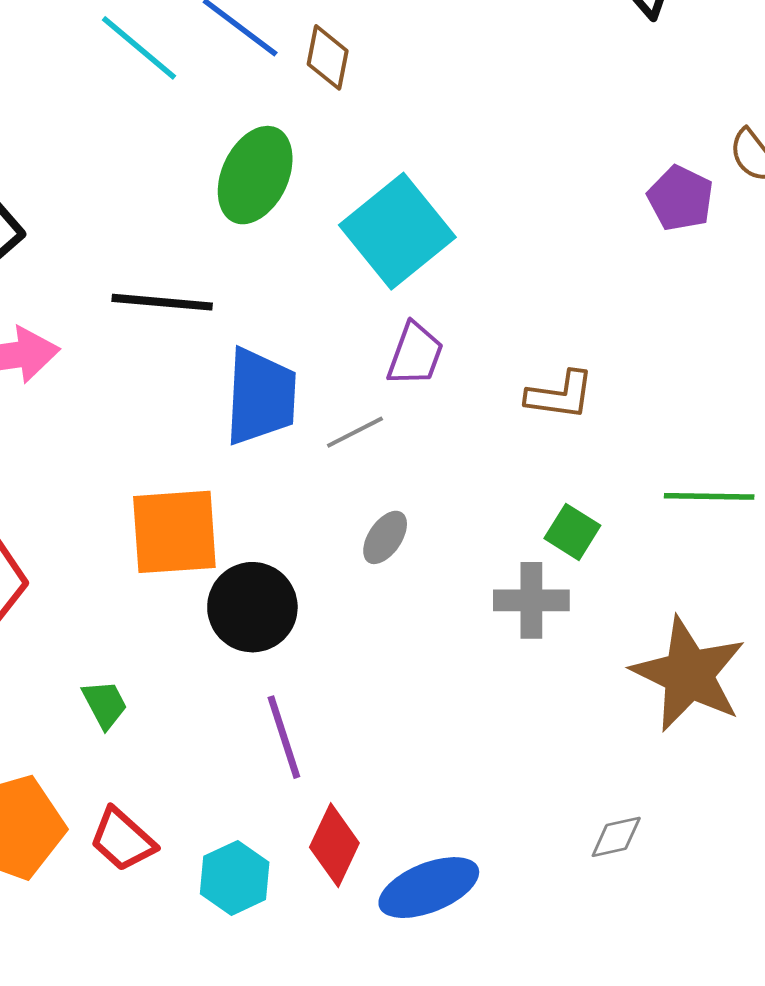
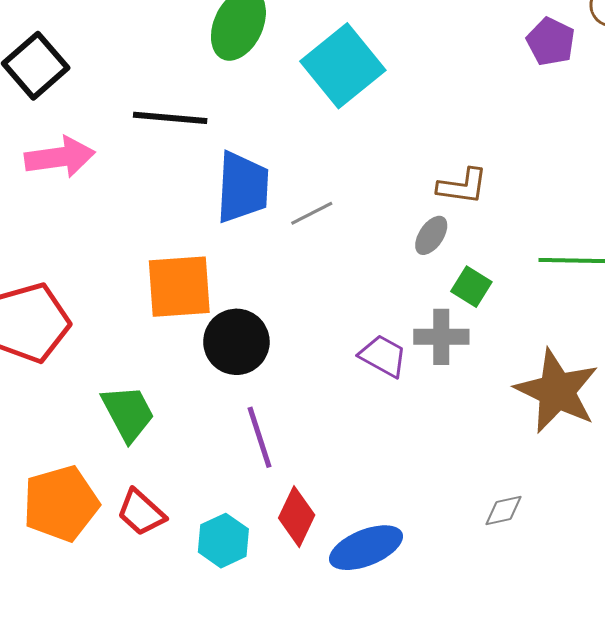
purple trapezoid: (415, 354) -> (383, 356), moved, turned -81
gray ellipse: (385, 537) -> (431, 235), moved
green trapezoid: (105, 704) -> (128, 413), size x1.6

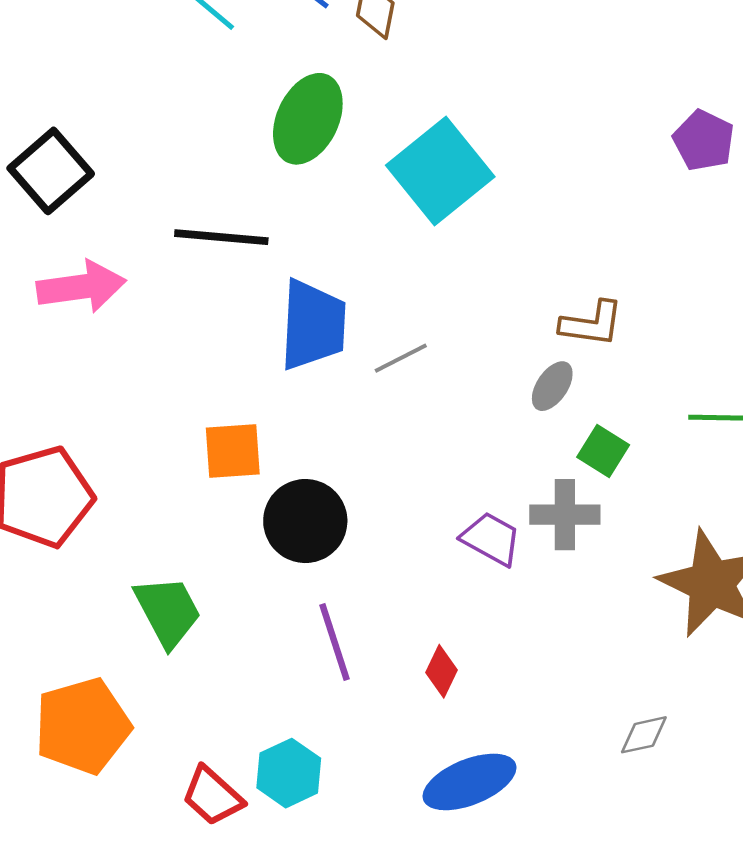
orange square: (179, 287) -> (233, 451), size x0.7
red trapezoid: (141, 513) -> (212, 796), moved
red diamond: (297, 517) -> (441, 671), moved, size x0.7

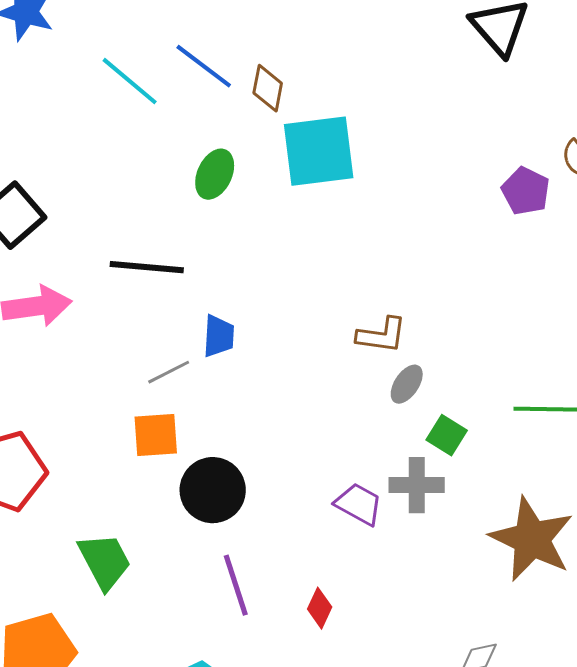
green ellipse: (308, 119) -> (215, 174), size x0.7
cyan square: (440, 171) -> (319, 151), moved, turned 32
brown L-shape: (592, 324) -> (382, 335), moved
blue trapezoid: (313, 325) -> (219, 336), size x0.6
gray line: (401, 358) -> (169, 372), moved

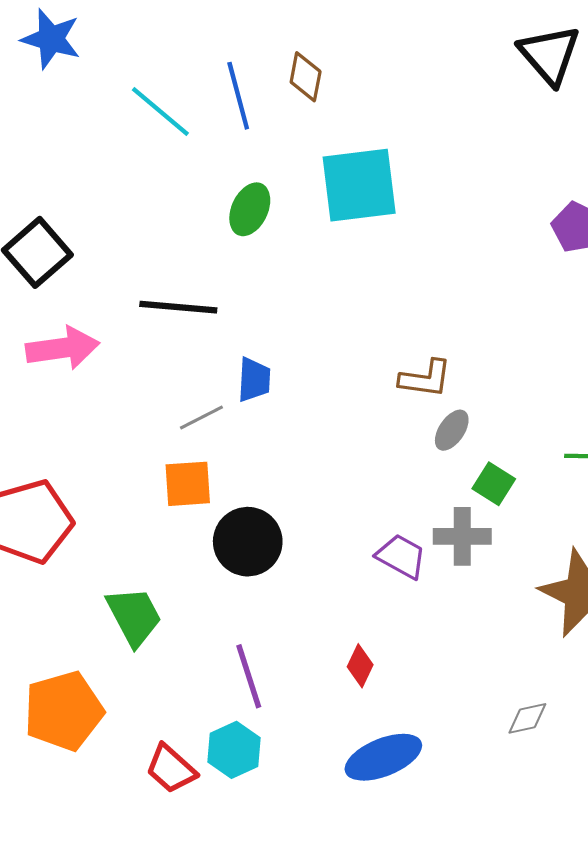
blue line: (204, 66) -> (238, 96), turned 38
brown diamond: (268, 88) -> (306, 77), moved
purple line: (236, 585) -> (249, 676), moved

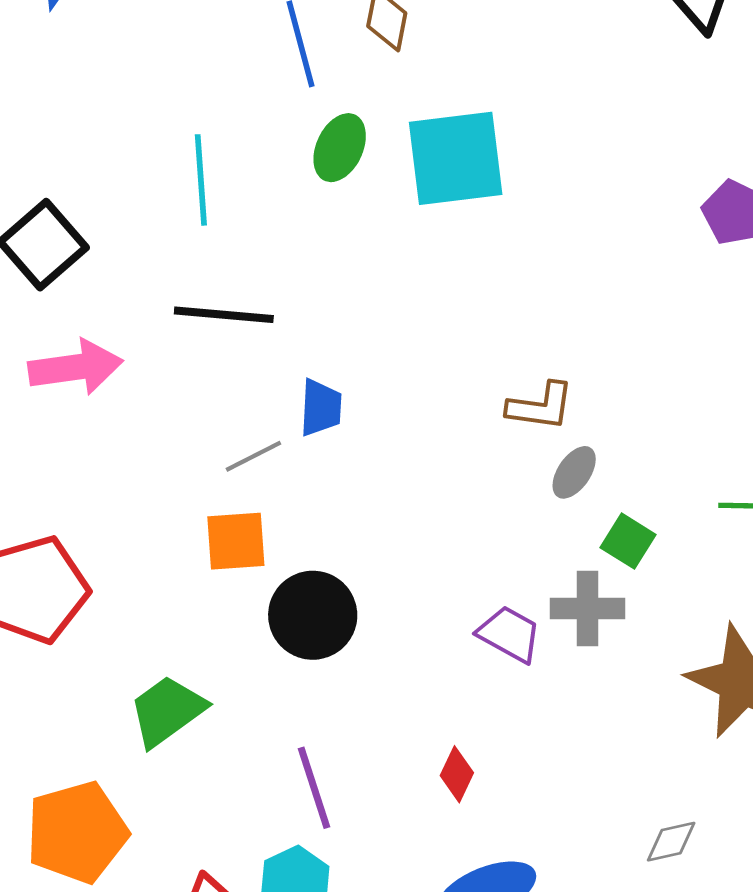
cyan line: (160, 111) -> (201, 180), moved, turned 46
green ellipse: (250, 209) -> (340, 148), moved
green trapezoid: (134, 616) -> (167, 711), turned -98

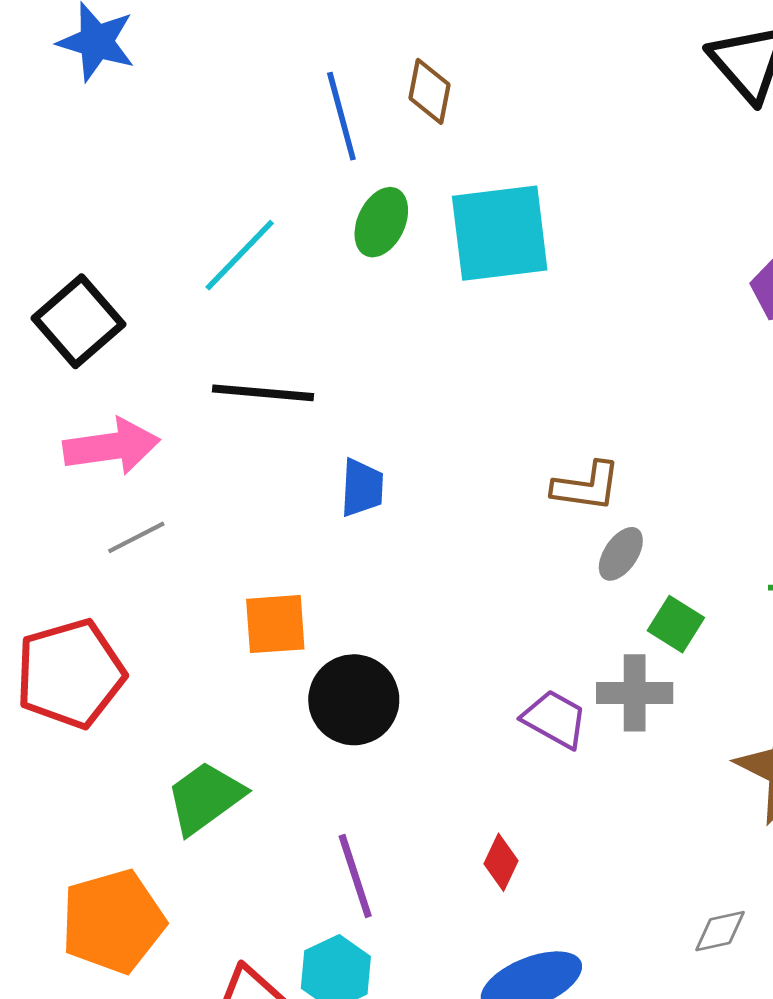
cyan line: (201, 180) -> (240, 255), turned 48
gray line: (253, 456) -> (136, 537), moved

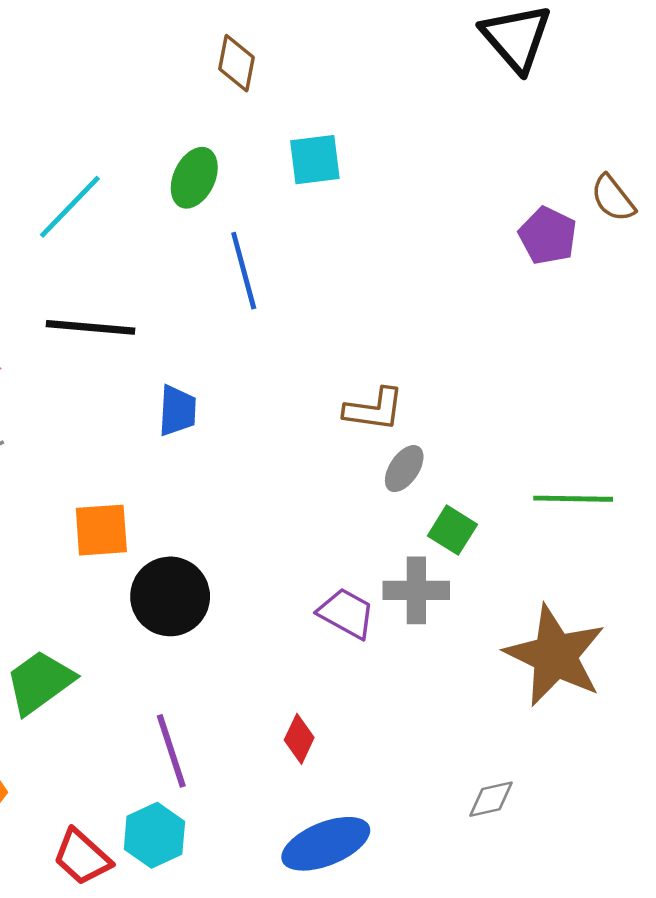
blue line: (341, 116) -> (244, 271), moved
cyan square: (500, 233) -> (315, 160), moved, size x0.6

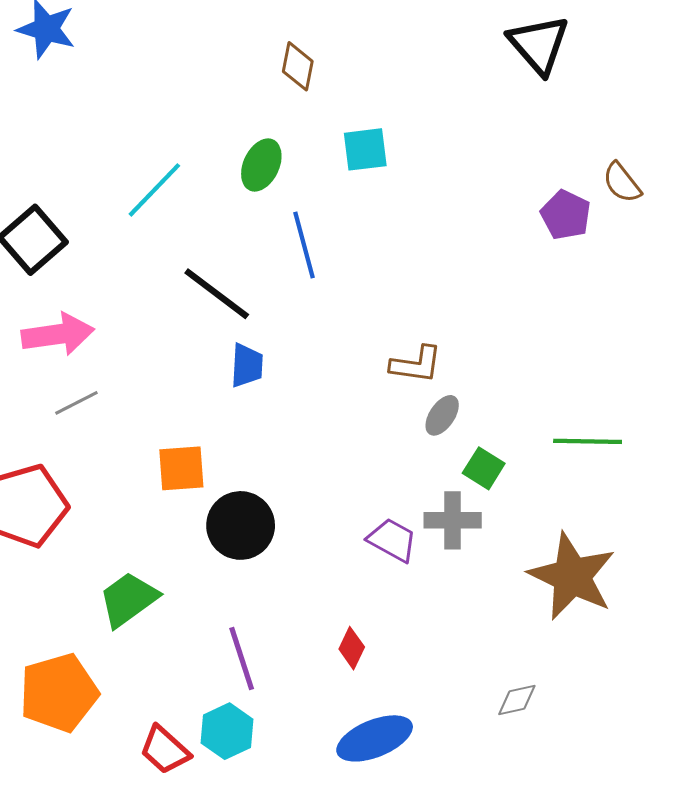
black line: (90, 327) -> (217, 294), moved, turned 32

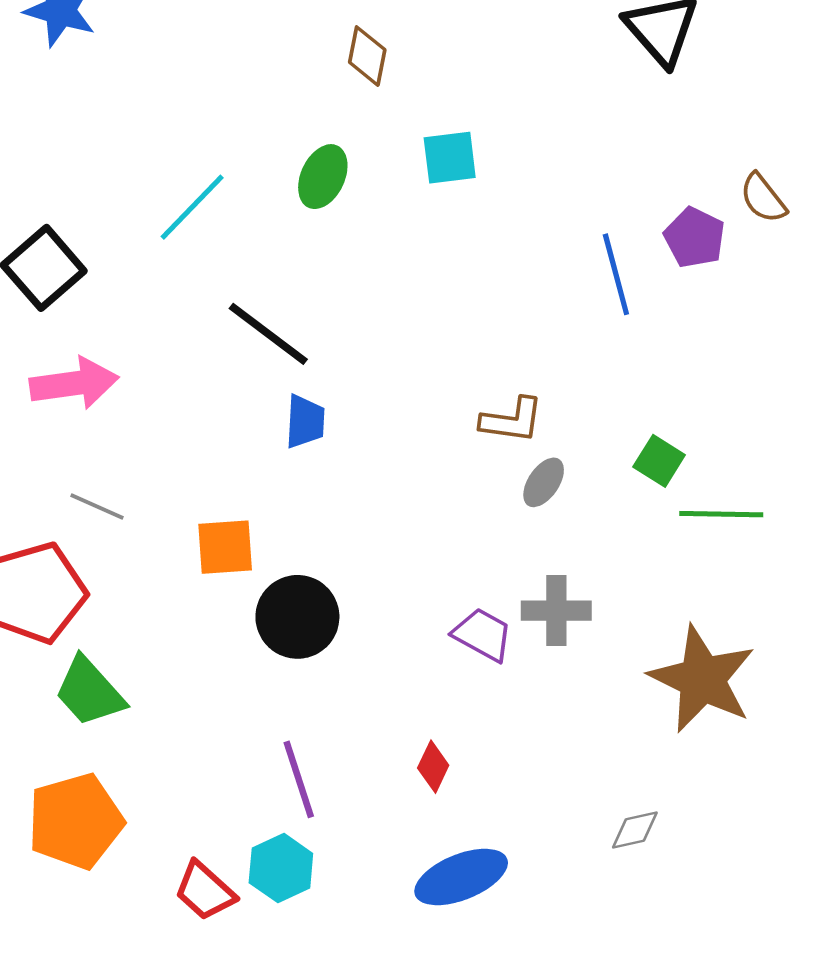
blue line: (304, 245) -> (616, 274), moved
gray line: (76, 403) -> (97, 506), moved, turned 51
green square: (484, 468) -> (659, 461), moved
green trapezoid: (128, 599) -> (89, 692), moved, turned -96

